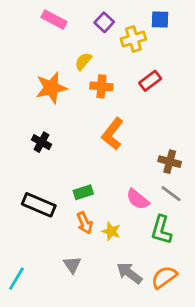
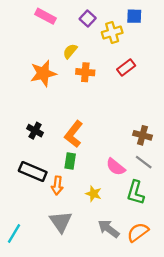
orange L-shape: (113, 134) -> (74, 134), moved
black cross: (41, 142) -> (35, 131), moved
green rectangle: (83, 192) -> (70, 161), turned -63
orange arrow: (85, 223) -> (57, 186), moved, turned 30
gray triangle: (72, 265) -> (61, 222), size x1.5

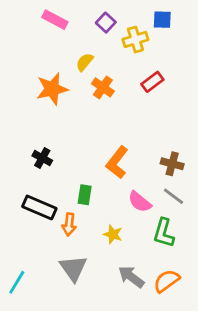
orange cross: (85, 72) -> (103, 87), turned 30
orange L-shape: (74, 134) -> (117, 162), moved

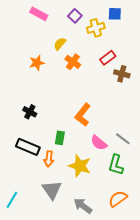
orange star: (52, 89) -> (37, 63), size x0.7
brown cross: (172, 164) -> (122, 74), moved
yellow star: (113, 234) -> (80, 166), size x1.6
gray arrow: (131, 277) -> (83, 206), moved

